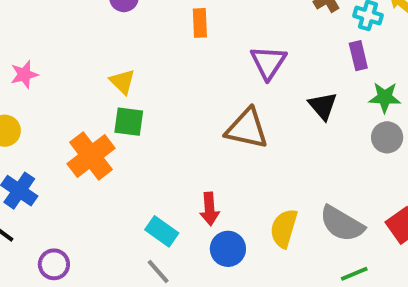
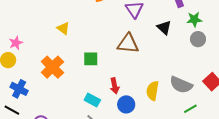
pink star: (24, 74) -> (16, 43), moved
green square: (129, 122) -> (91, 59), moved

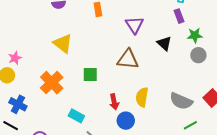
yellow triangle: (63, 28) -> (63, 44), size x1.5
yellow semicircle: (153, 91) -> (142, 97), moved
cyan rectangle: (92, 100) -> (76, 116), moved

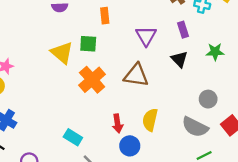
purple rectangle: (179, 16) -> (183, 30), moved
gray circle: (198, 55) -> (208, 99), moved
green square: (90, 74) -> (88, 44), moved
orange cross: (52, 83) -> (92, 80), moved

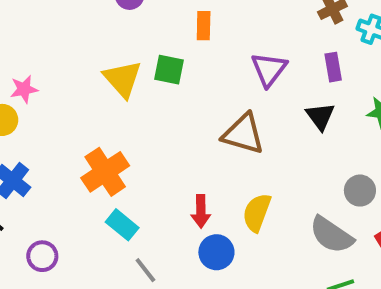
orange cross: (92, 80) -> (105, 172), moved

